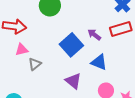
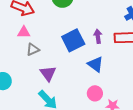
purple arrow: (94, 35) -> (98, 36), turned 32
purple triangle: (73, 81) -> (48, 74), moved

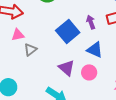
purple triangle: (48, 74) -> (67, 68), moved
pink circle: (95, 93) -> (89, 72), moved

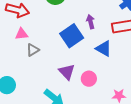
purple arrow: (91, 22) -> (91, 22), moved
blue triangle: (95, 50) -> (104, 49), moved

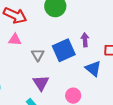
gray triangle: (33, 50) -> (38, 55), moved, turned -40
purple triangle: (67, 72) -> (41, 83), moved

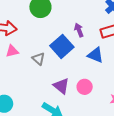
purple triangle: (41, 83) -> (61, 86), moved

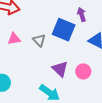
blue square: (62, 46) -> (64, 30), turned -30
pink triangle: (12, 51) -> (14, 39), moved

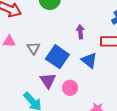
blue square: (64, 30) -> (57, 57), moved

